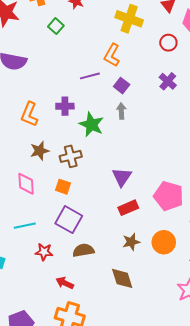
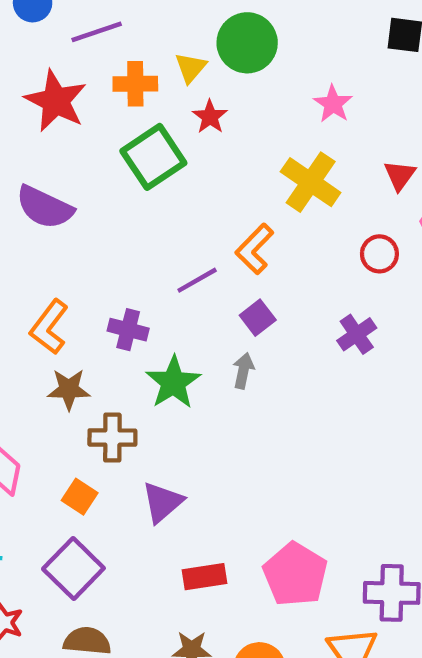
green square: (56, 26) -> (153, 157), size x1.8
purple line: (90, 76) -> (197, 280), turned -30
brown star: (40, 151) -> (69, 389), moved
purple triangle: (122, 177) -> (162, 502), moved

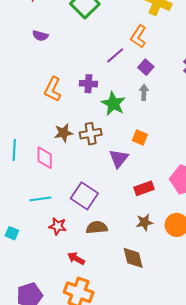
purple semicircle: (45, 207) -> (40, 36), size x0.6
brown star: (69, 389) -> (64, 133), moved
orange square: (80, 497) -> (140, 137), moved

